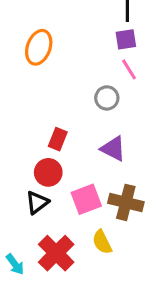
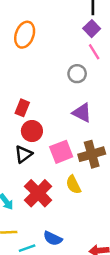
purple square: (126, 39) -> (92, 29), turned -35
red rectangle: (58, 139) -> (22, 108), moved
brown cross: (126, 202) -> (92, 154), turned -30

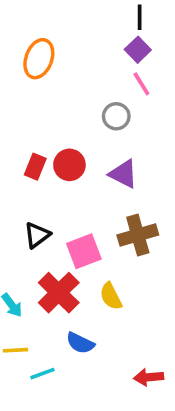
red circle: (32, 131) -> (69, 165), moved
pink square: (61, 152) -> (84, 251), moved
yellow semicircle: (73, 185) -> (111, 296), moved
blue semicircle: (53, 238) -> (80, 343), moved

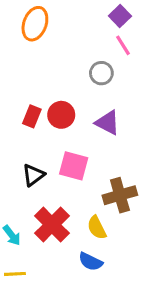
brown cross: (138, 235) -> (120, 195), moved
pink square: (84, 251) -> (74, 166), moved, turned 36
blue semicircle: (80, 343) -> (91, 262), moved

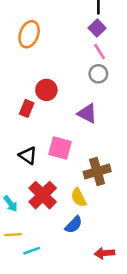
gray circle: (101, 73) -> (98, 74), moved
red circle: (61, 115) -> (46, 90), moved
black triangle: (33, 175) -> (28, 155), turned -48
blue semicircle: (91, 262) -> (74, 225), turned -72

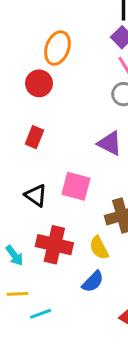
orange ellipse: (29, 34) -> (57, 48), moved
red circle: (46, 90) -> (39, 83), moved
red cross: (43, 195) -> (54, 245), turned -32

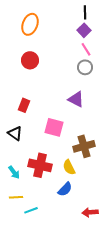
orange ellipse: (57, 48) -> (30, 24), moved
red rectangle: (34, 137) -> (24, 105), moved
black triangle: (36, 196) -> (15, 133), moved

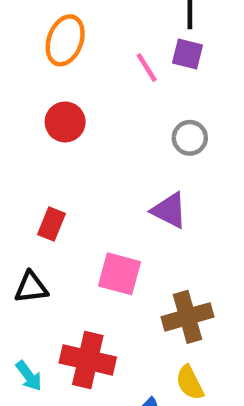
purple square: (84, 30) -> (188, 54), turned -32
pink line: (86, 49) -> (147, 68), moved
black triangle: (15, 133) -> (31, 287), turned -42
yellow semicircle: (69, 167) -> (190, 383), moved

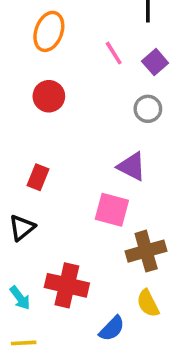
purple square: (188, 54) -> (155, 62), moved, turned 35
pink square: (120, 274) -> (112, 210), moved
black triangle: (31, 287) -> (22, 228), turned -32

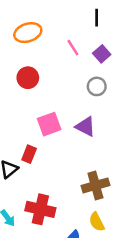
orange ellipse: (49, 31) -> (28, 33), turned 52
red rectangle: (38, 177) -> (29, 154), moved
pink square: (112, 210) -> (49, 124), moved, turned -35

